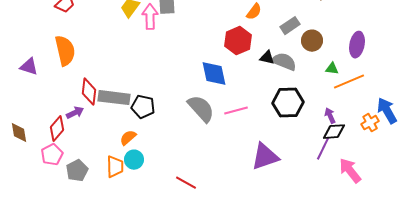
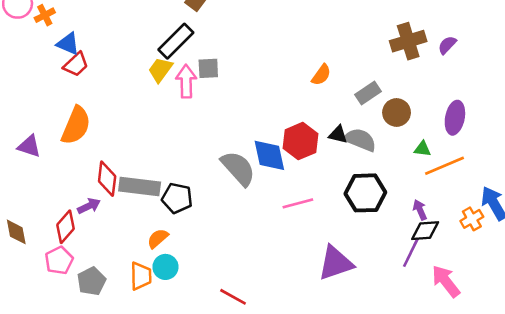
red hexagon: (238, 41) -> (300, 141), moved
orange semicircle: (65, 51) -> (76, 125), turned 36
gray semicircle: (201, 109) -> (238, 168), moved

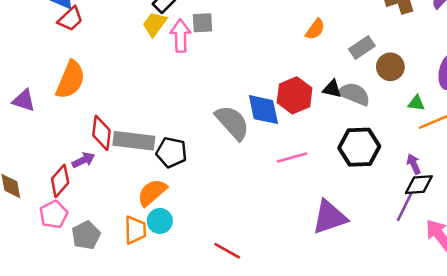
orange semicircle: (158, 238) -> (152, 192), size x1.4

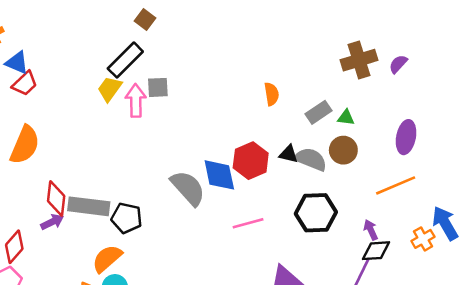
orange semicircle: (315, 29) -> (272, 94), turned -45
brown circle: (390, 67) -> (343, 150), moved
green triangle: (416, 103) -> (346, 117), moved
purple arrow: (83, 160) -> (52, 222), moved

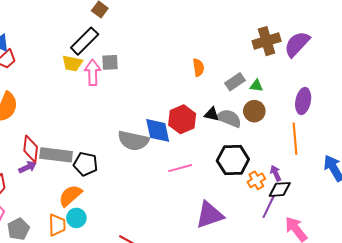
purple semicircle: (398, 64) -> (297, 44), size x1.8
yellow trapezoid: (110, 89) -> (72, 63), turned -115
orange line: (396, 185) -> (295, 139), turned -72
gray semicircle: (188, 188) -> (133, 141), turned 144
orange cross: (423, 239) -> (256, 180), moved

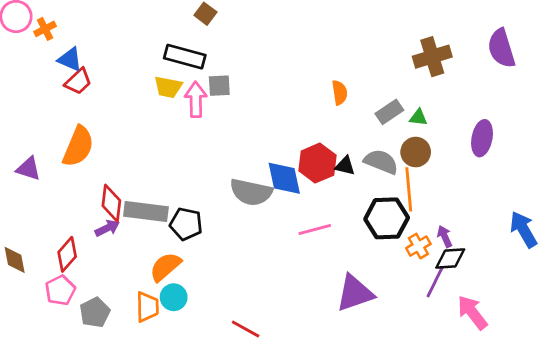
black rectangle: (85, 41) -> (185, 57), turned 60
purple semicircle: (297, 44) -> (501, 48), moved, turned -60
black triangle: (212, 114) -> (345, 166), moved
orange line: (295, 139) -> (409, 189), moved

